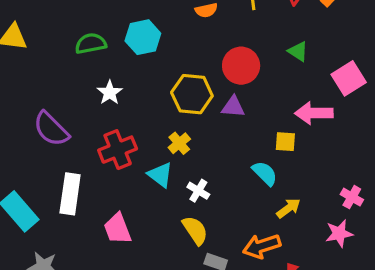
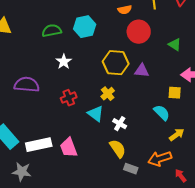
green triangle: (298, 51) -> (175, 45), moved
red circle: (241, 66) -> (139, 32), moved
purple semicircle: (51, 129) -> (27, 85), turned 140
red cross: (118, 150) -> (69, 98), size x0.7
white rectangle: (70, 194) -> (39, 145), moved, turned 70

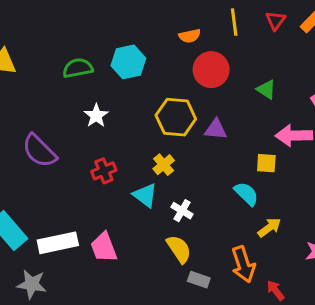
purple semicircle: (27, 85) -> (39, 151), turned -140
orange arrow: (160, 159) -> (243, 264), turned -90

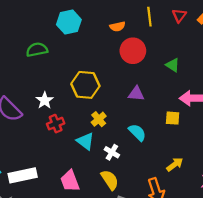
cyan hexagon: (128, 62) -> (69, 22), moved
white star: (96, 116) -> (45, 100), moved
yellow hexagon: (176, 117) -> (85, 85), moved
cyan semicircle: (246, 194) -> (137, 132), moved
pink trapezoid: (104, 247) -> (70, 181), moved

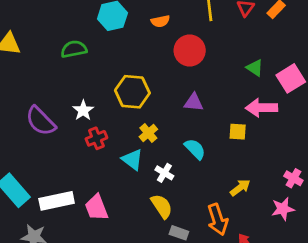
orange semicircle: (117, 26) -> (160, 21), moved
green triangle: (173, 65) -> (255, 68), moved
pink trapezoid: (70, 181) -> (96, 208), moved

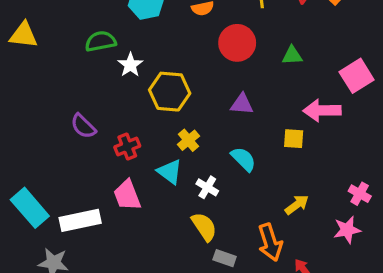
green triangle: (255, 68) -> (292, 55), moved, turned -36
white star: (83, 110) -> (130, 65), moved
purple semicircle: (41, 121) -> (83, 126), moved, size x0.7
pink trapezoid: (96, 208) -> (127, 195), moved

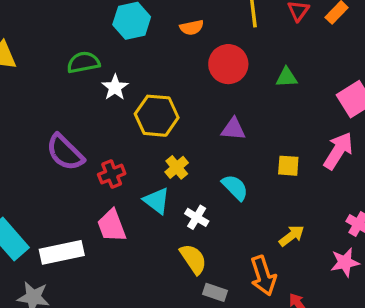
pink arrow: (322, 110) -> (338, 151), moved, turned 123
purple semicircle: (83, 126) -> (65, 152), size x1.4

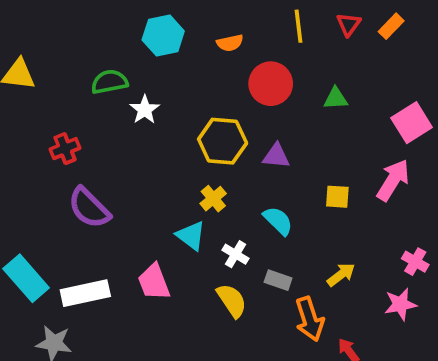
yellow hexagon: (157, 116) -> (223, 141), moved
purple semicircle: (65, 152) -> (89, 208), moved
red cross: (112, 174) -> (65, 149), moved
pink trapezoid: (112, 226) -> (154, 282), moved
gray rectangle: (215, 292) -> (278, 280), moved

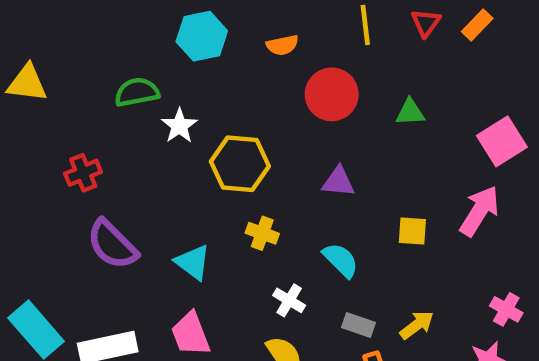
yellow hexagon: (223, 141) -> (240, 164), moved
yellow cross: (213, 199) -> (262, 233), turned -30
cyan triangle: (191, 236) -> (193, 262), moved
gray rectangle: (278, 280) -> (359, 325), moved

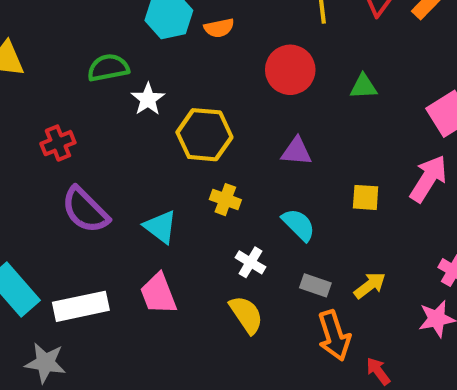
orange semicircle: (282, 45) -> (219, 28), moved

